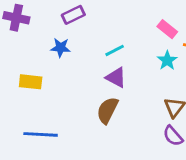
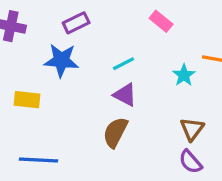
pink rectangle: (167, 29) -> (161, 21), moved
blue star: (60, 48) -> (61, 60), size x1.5

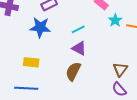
cyan star: (184, 75) -> (115, 20), moved
yellow rectangle: (27, 100) -> (31, 62), moved

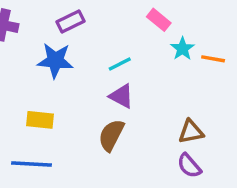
brown triangle: (120, 69) -> (191, 132), turned 42

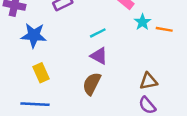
blue star: (55, 61) -> (34, 35), moved
yellow rectangle: (40, 120) -> (41, 73), turned 60

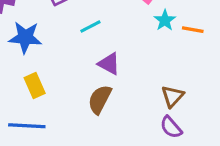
cyan line: (98, 33) -> (90, 27), moved
brown triangle: (148, 81) -> (173, 96), turned -36

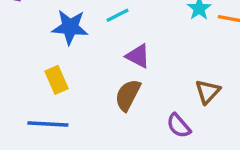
blue star: (25, 37) -> (70, 27), moved
purple semicircle: (171, 127) -> (179, 126), moved

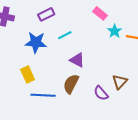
blue line: (48, 124) -> (43, 95), moved
purple semicircle: (179, 126) -> (101, 93), moved

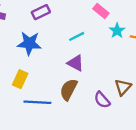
cyan line: (65, 35) -> (77, 36), moved
yellow rectangle: (28, 75) -> (20, 79), turned 49

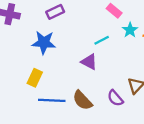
cyan line: (77, 36) -> (102, 40), moved
brown semicircle: (69, 89) -> (82, 100), moved, turned -70

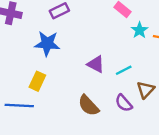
cyan line: (102, 40) -> (124, 70), moved
blue line: (52, 100) -> (19, 105), moved

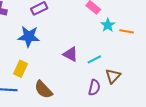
purple semicircle: (124, 103) -> (94, 87), turned -126
brown semicircle: (88, 105) -> (43, 90), moved

